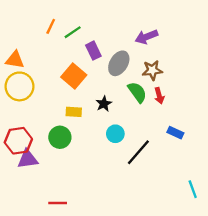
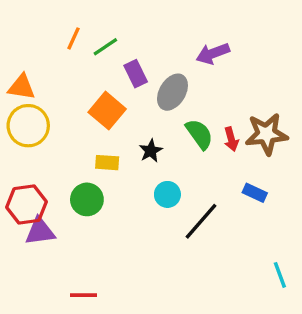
brown star: (152, 70) -> (266, 134), moved, size x1.4

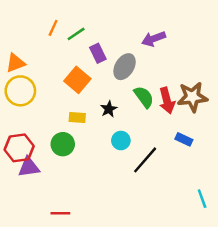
orange triangle: (21, 87) -> (15, 63), turned -30
red arrow: (231, 139) -> (167, 101), size x1.5

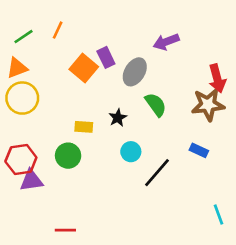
green line: (76, 34) -> (24, 37), moved
orange square: (77, 80) -> (84, 68), moved
red arrow: (167, 101) -> (217, 78), moved

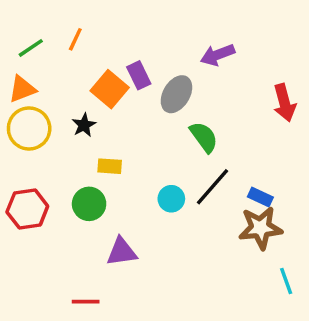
brown star: (208, 105) -> (260, 228), moved
black star: (118, 118) -> (84, 125), moved
black line: (157, 173) -> (212, 187), moved
purple triangle: (31, 180) -> (122, 252), moved

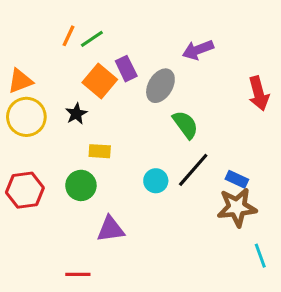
green line: (31, 48) -> (92, 39), moved

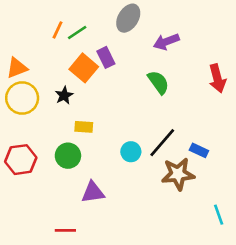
gray ellipse: (160, 86) -> (128, 18), moved
green semicircle: (185, 125) -> (158, 82), moved
brown star: (237, 207) -> (178, 174), moved

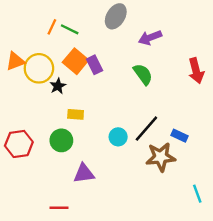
green line: (77, 33) -> (70, 29), turned 60
purple rectangle: (106, 57) -> (94, 65), moved
yellow circle: (22, 98) -> (39, 68), moved

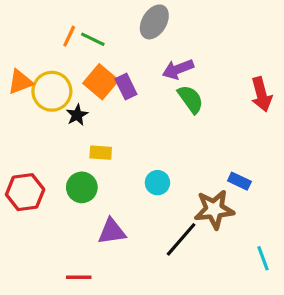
purple arrow: (150, 38) -> (178, 69), moved
black line: (146, 129) -> (181, 239), moved

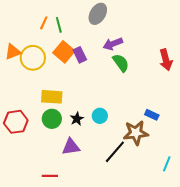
green line: (93, 39) -> (59, 25), turned 49
black star: (77, 115) -> (77, 119), moved
yellow rectangle: (101, 153) -> (52, 97), moved, size x1.5
cyan line: (263, 258) -> (167, 164), turned 42

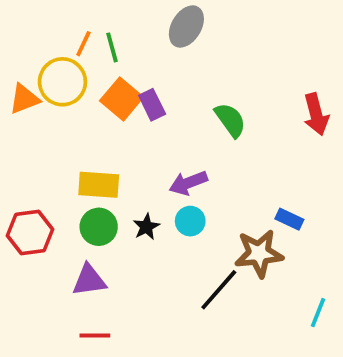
purple arrow: (113, 44) -> (188, 183), moved
yellow circle: (33, 58) -> (62, 82), moved
purple triangle: (71, 147) -> (89, 280), moved

